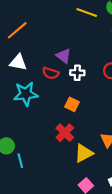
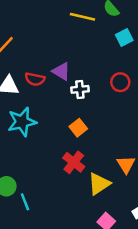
red semicircle: (51, 73) -> (35, 79), moved
orange square: (72, 104) -> (78, 128), turned 32

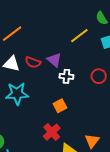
yellow line: (82, 17) -> (79, 36), moved, turned -60

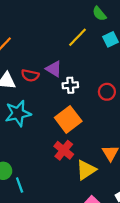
red circle: (99, 76) -> (107, 92), moved
orange square: (60, 106) -> (68, 119), size x1.6

